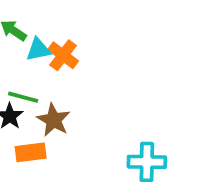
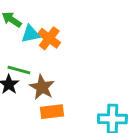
orange rectangle: (31, 152) -> (52, 112), moved

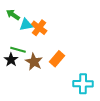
orange rectangle: (52, 112) -> (57, 59), moved, turned -42

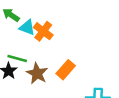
cyan triangle: (26, 25) -> (27, 27), turned 32

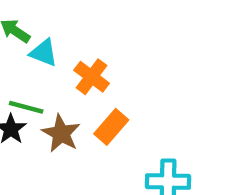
orange cross: (43, 31) -> (92, 77), moved

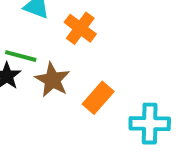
orange rectangle: (111, 127) -> (98, 98), moved

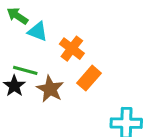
orange rectangle: (98, 98) -> (89, 78), moved

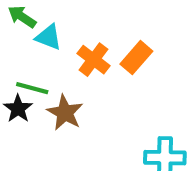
orange rectangle: (89, 78) -> (136, 58), moved

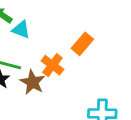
orange cross: (93, 60) -> (52, 65), moved

